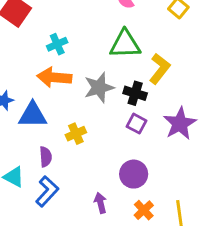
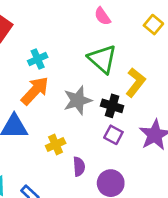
green triangle: (125, 44) -> (102, 59), turned 44
orange arrow: (54, 77) -> (35, 91), turned 128
purple semicircle: (46, 157) -> (79, 167), moved

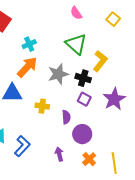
yellow cross: (56, 145) -> (42, 106), turned 32
purple semicircle: (79, 167) -> (66, 117), moved

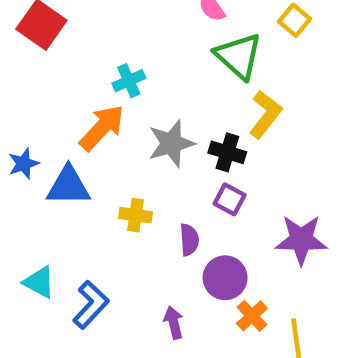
cyan cross: (29, 44) -> (129, 81), moved
green triangle: (76, 44) -> (239, 56), moved
purple star: (114, 99) -> (301, 240), moved, turned 30
orange cross: (89, 159) -> (252, 316), moved

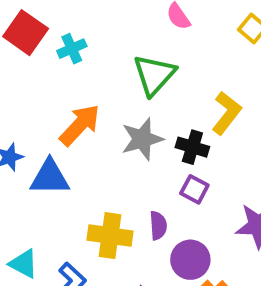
green triangle: (239, 56) -> (154, 75), moved, turned 30
cyan cross: (129, 81) -> (72, 49), moved
yellow cross: (136, 215) -> (110, 236), moved, size x1.5

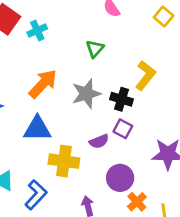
green triangle: (154, 75) -> (95, 49), size x0.6
blue triangle: (50, 177) -> (37, 129), moved
purple semicircle: (158, 225) -> (99, 141), moved, turned 72

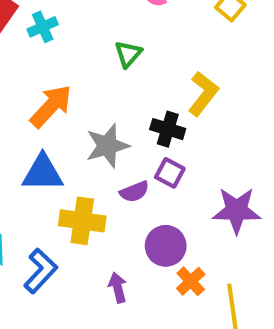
gray star: (86, 94) -> (107, 146), moved

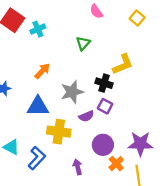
yellow L-shape: (203, 94) -> (123, 64), turned 30
orange arrow: (51, 106) -> (42, 71), size x0.7
purple star: (237, 210) -> (140, 144), moved

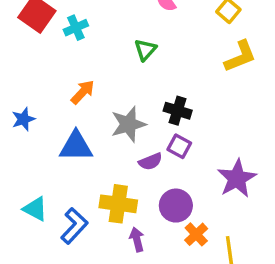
yellow L-shape: (123, 64) -> (240, 56), moved
yellow cross: (59, 132) -> (118, 204), moved
purple star: (140, 144) -> (237, 178), moved, turned -30

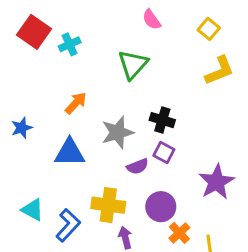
green triangle: (145, 50) -> (133, 64), size x1.5

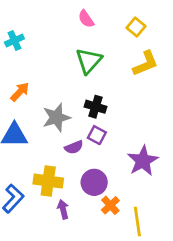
green triangle: (133, 64) -> (89, 61), moved

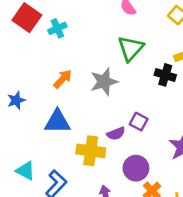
black cross: (95, 107) -> (165, 75), moved
gray star: (56, 118) -> (104, 82), moved
yellow cross: (48, 181) -> (91, 151), moved

